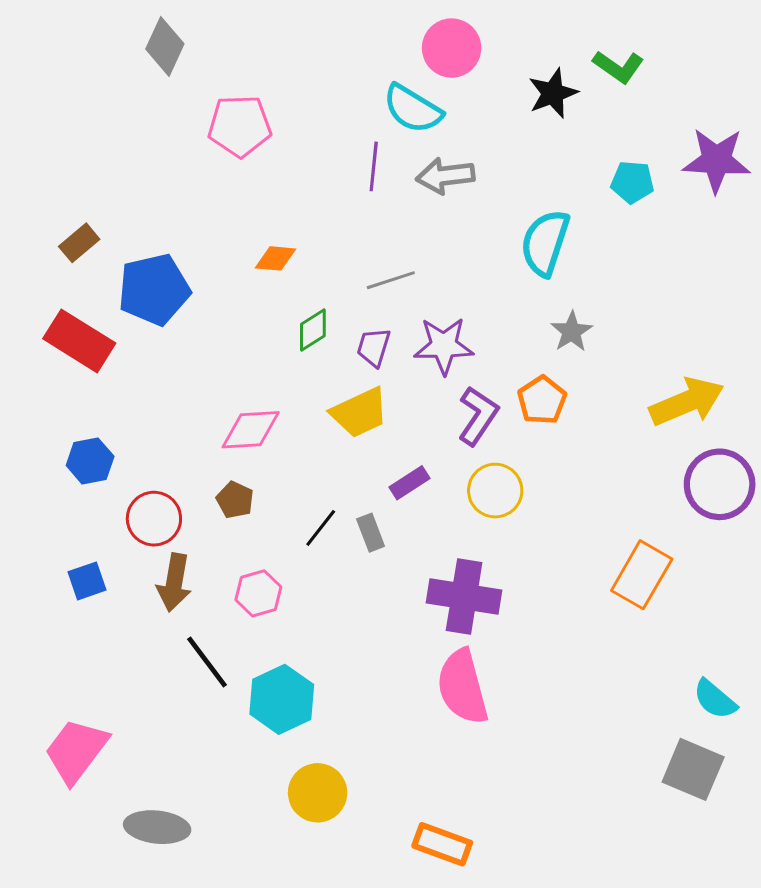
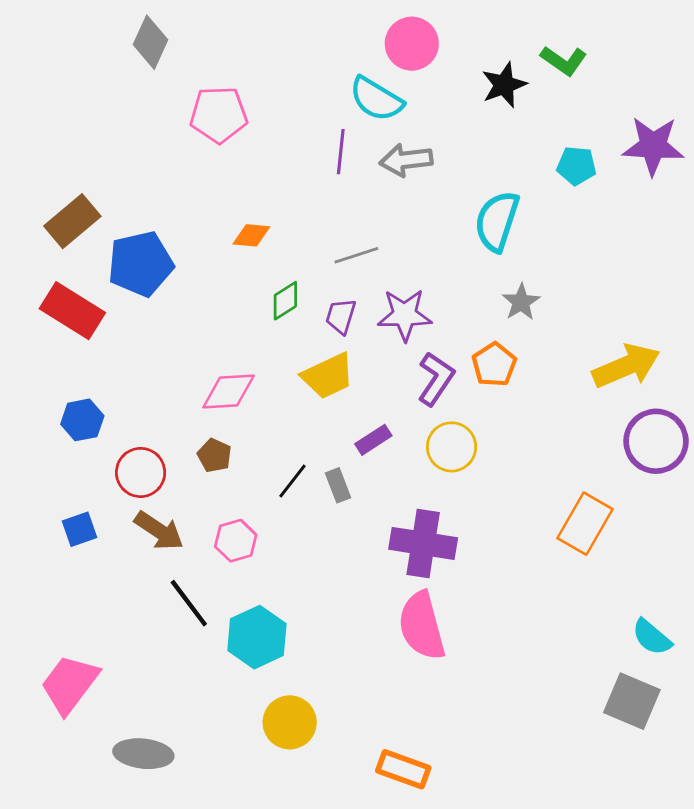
brown rectangle: (79, 243) -> (72, 221), size x1.5
brown arrow: (174, 582) -> (159, 531), turned -66

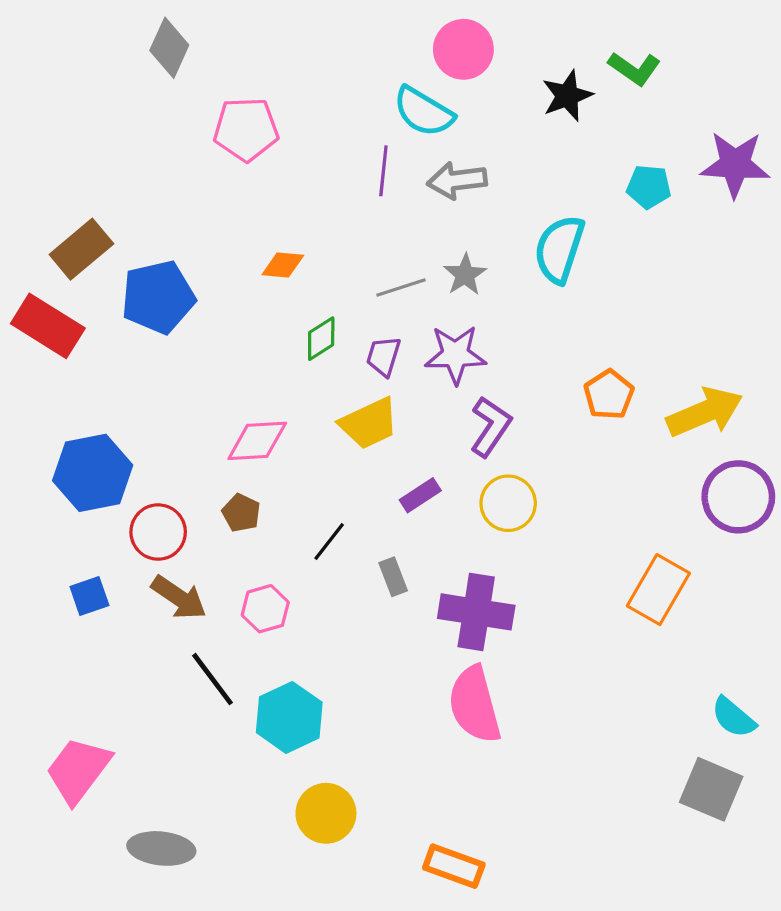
gray star: (521, 302) -> (465, 275), moved
red rectangle: (72, 311) -> (48, 326), moved
orange pentagon: (494, 365) -> (609, 395), moved
blue hexagon: (82, 420) -> (93, 473), size x1.6
gray rectangle: (338, 485) -> (393, 577), moved

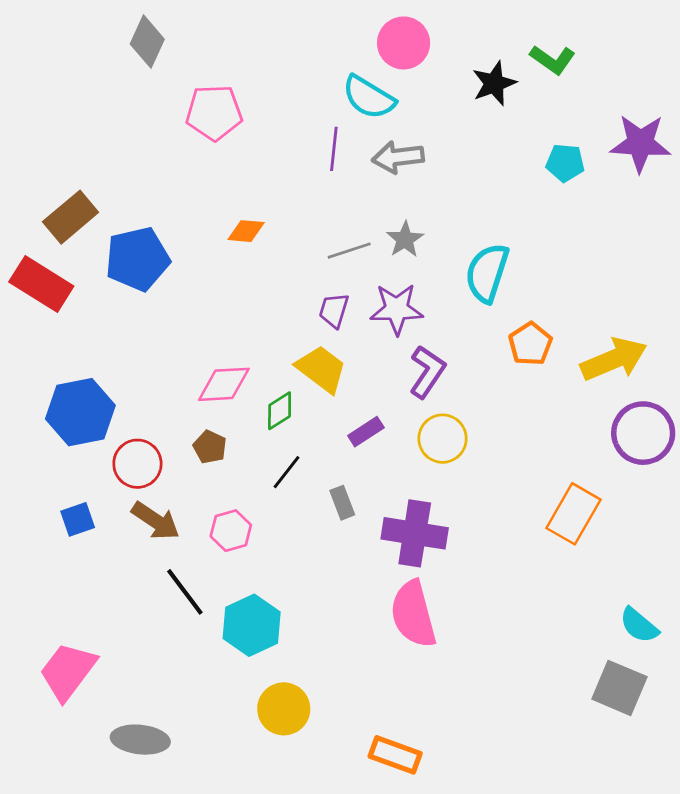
cyan semicircle: (559, 249) -> (487, 273), moved
green diamond: (321, 339) -> (280, 411), moved
yellow trapezoid: (369, 423) -> (321, 369), turned -118

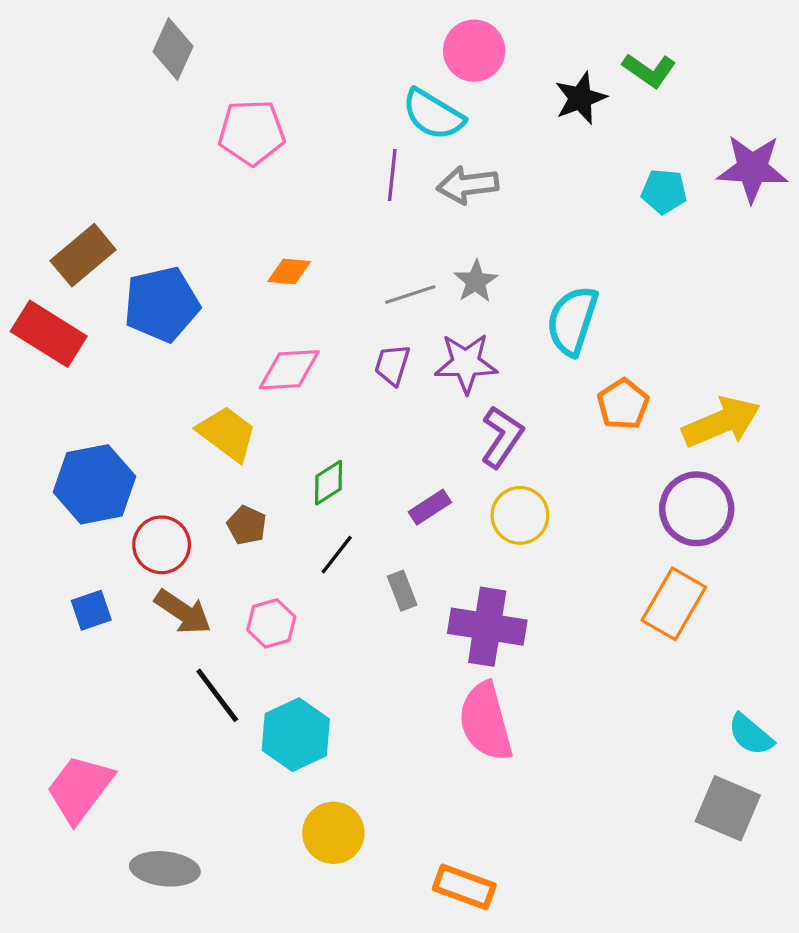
yellow trapezoid: (321, 369) -> (227, 434), moved
pink diamond: (224, 384) -> (289, 370), moved
purple circle: (643, 433) -> (697, 509), moved

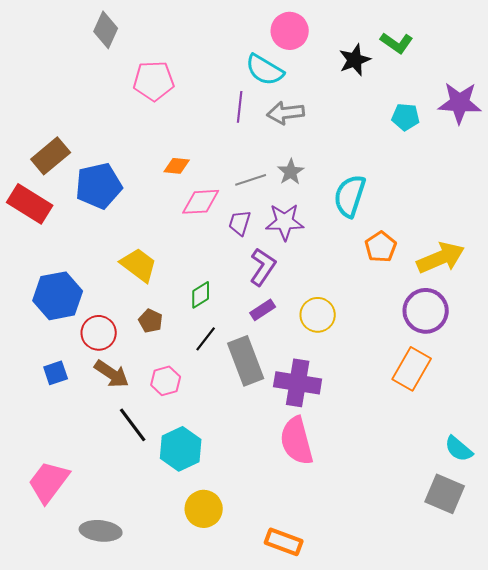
pink diamond: (289, 370) -> (201, 202), moved
purple L-shape: (502, 437) -> (263, 267), moved
gray rectangle: (402, 591) -> (246, 361), size x2.0

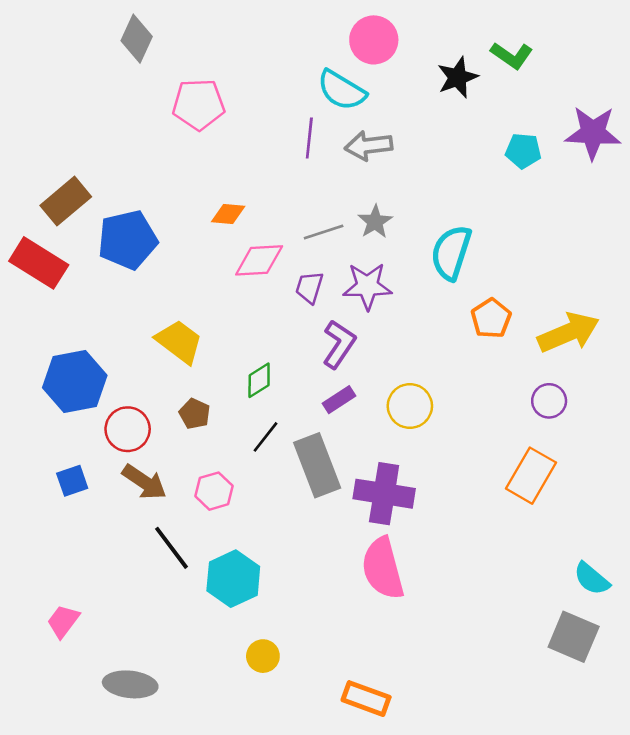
purple circle: (426, 311) -> (549, 401), size x0.6
pink trapezoid: (49, 482) -> (63, 621), size x0.6
yellow circle: (204, 509) -> (263, 656), size x0.7

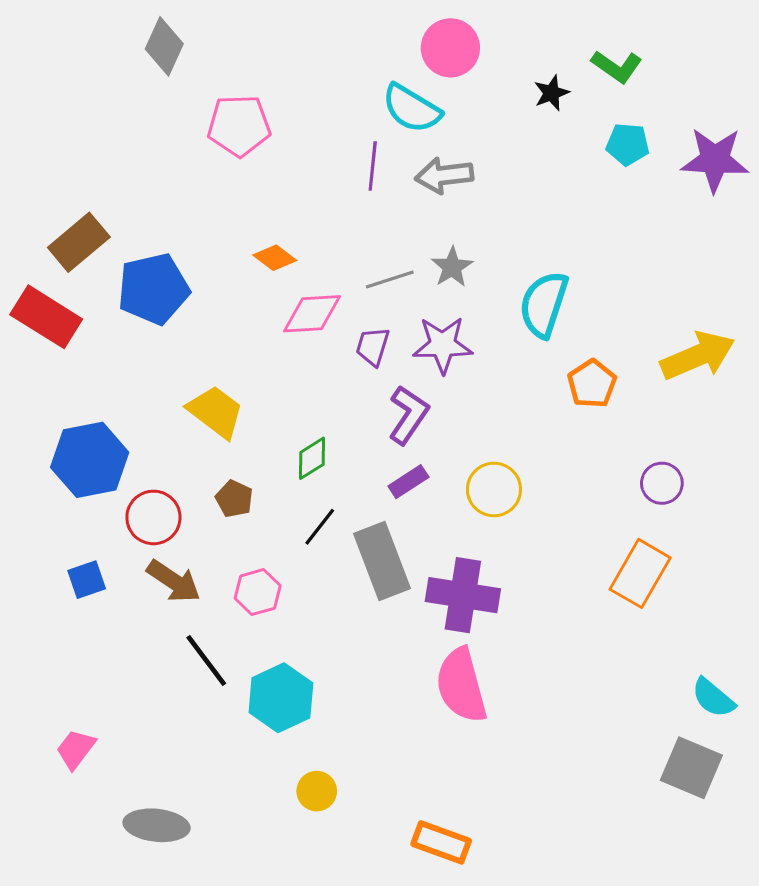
black star: (458, 77) -> (551, 93), size x0.7
cyan pentagon: (523, 151) -> (628, 144), moved
orange diamond: (228, 214) -> (275, 258), turned 32
yellow arrow: (568, 333) -> (698, 356), moved

